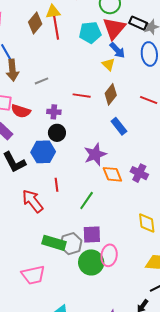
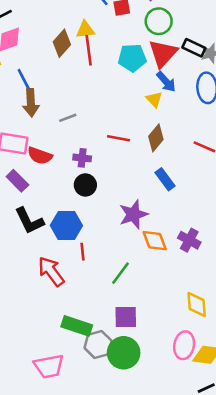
blue hexagon: (43, 152) -> (66, 226), moved
gray hexagon: (71, 244) -> (98, 344), moved
pink ellipse: (109, 255) -> (184, 345), moved

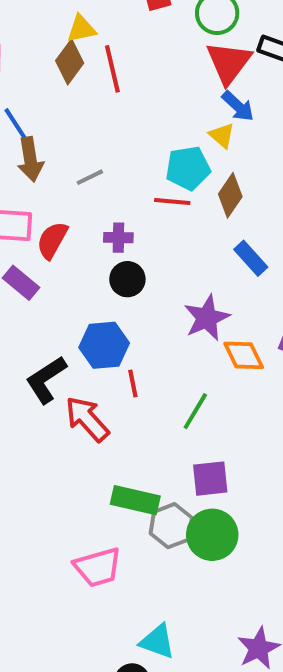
yellow triangle: (85, 30) -> (81, 29), moved
cyan pentagon: (132, 58) -> (188, 168), moved
red semicircle: (40, 156) -> (52, 240), turned 105
black L-shape: (29, 221) -> (46, 380), moved, turned 88

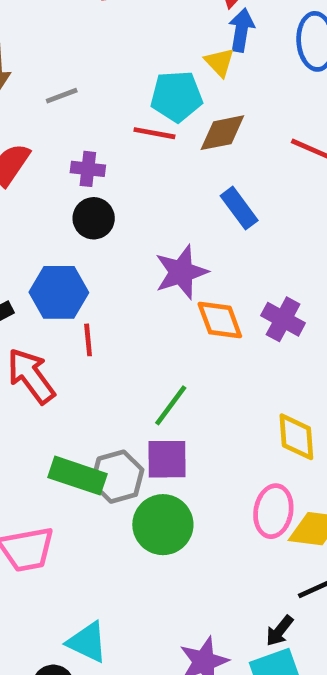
blue arrow: (238, 106) -> (241, 30), turned -129
brown diamond: (230, 195) -> (222, 133), turned 39
green line: (195, 411) -> (171, 405), moved
gray hexagon: (171, 526) -> (117, 477), moved

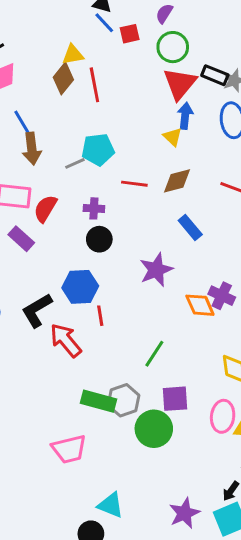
cyan pentagon: (176, 96) -> (98, 149), moved
orange diamond: (220, 320) -> (200, 305), moved
purple square: (167, 459) -> (175, 399), moved

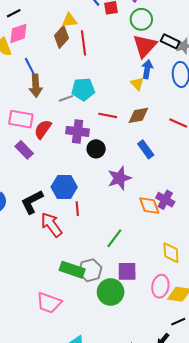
purple cross: (94, 208) -> (78, 131), size x1.5
black circle: (99, 239) -> (96, 149), moved
pink trapezoid: (69, 449) -> (49, 303), turned 30

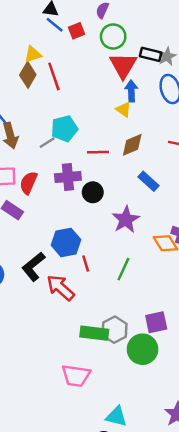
green line: (114, 238) -> (123, 269), moved

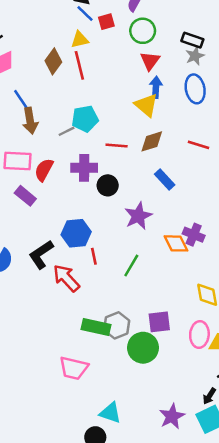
yellow triangle: (33, 54) -> (80, 40), moved
black rectangle: (151, 54) -> (192, 40), moved
red triangle: (123, 65) -> (150, 61), size x0.7
yellow triangle: (124, 110) -> (146, 105), size x1.5

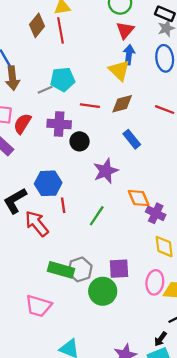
purple cross: (194, 235) -> (156, 213), moved

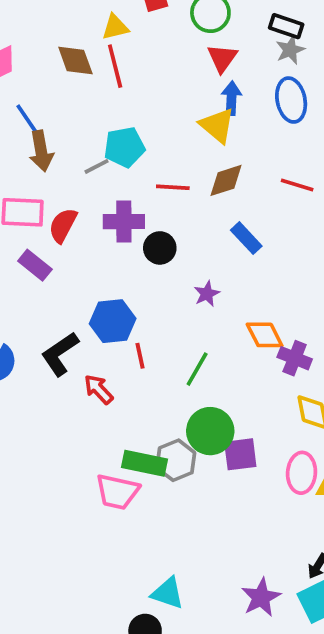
brown diamond: (37, 25) -> (75, 61), turned -55
purple star: (106, 171) -> (207, 294), size x0.6
red arrow: (37, 224) -> (99, 389), size x0.7
green circle: (103, 291) -> (210, 431), moved
pink trapezoid: (38, 306) -> (117, 492), moved

